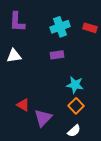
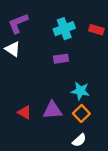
purple L-shape: (17, 22) -> (18, 23), turned 65
white triangle: (14, 56) -> (13, 49), moved, turned 42
purple triangle: (43, 118) -> (52, 110), moved, turned 42

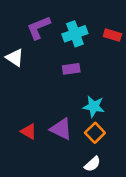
purple L-shape: (18, 23) -> (39, 28), moved
purple triangle: (52, 110) -> (61, 129), turned 30

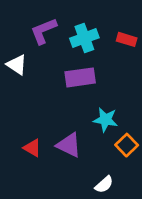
purple rectangle: (71, 69) -> (80, 77), size x1.5
orange square: (95, 133) -> (127, 145), moved

